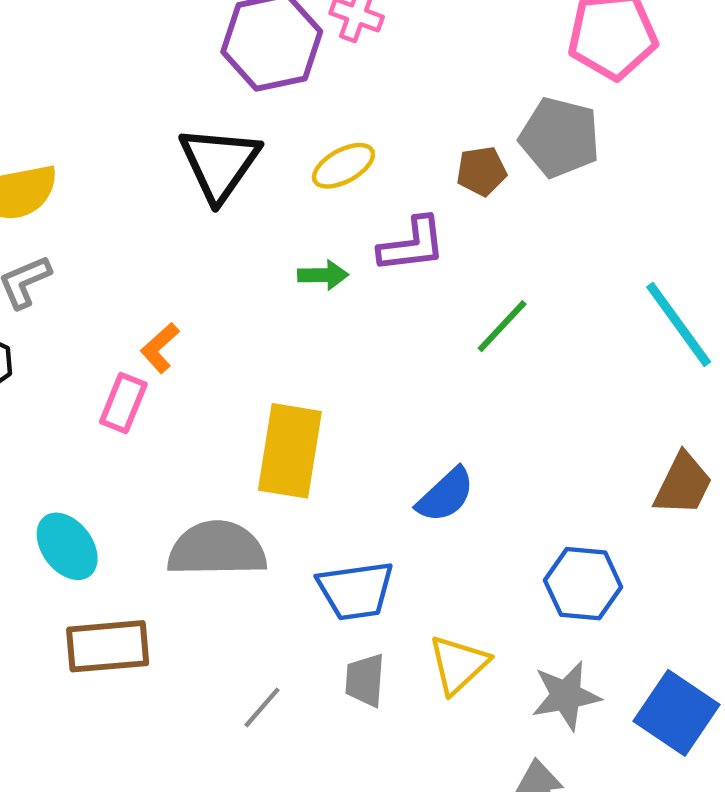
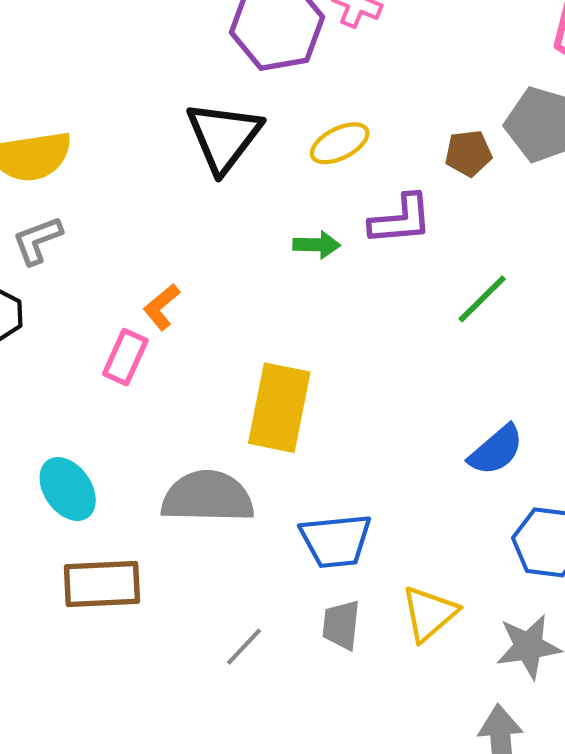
blue semicircle: (446, 495) -> (496, 450), moved

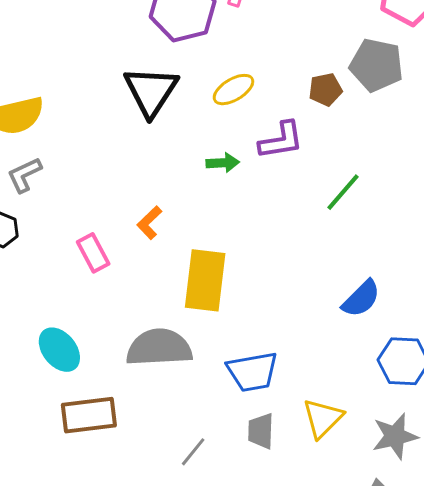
orange L-shape: (161, 307) -> (149, 223), moved
pink rectangle: (125, 357) -> (93, 253), turned -48

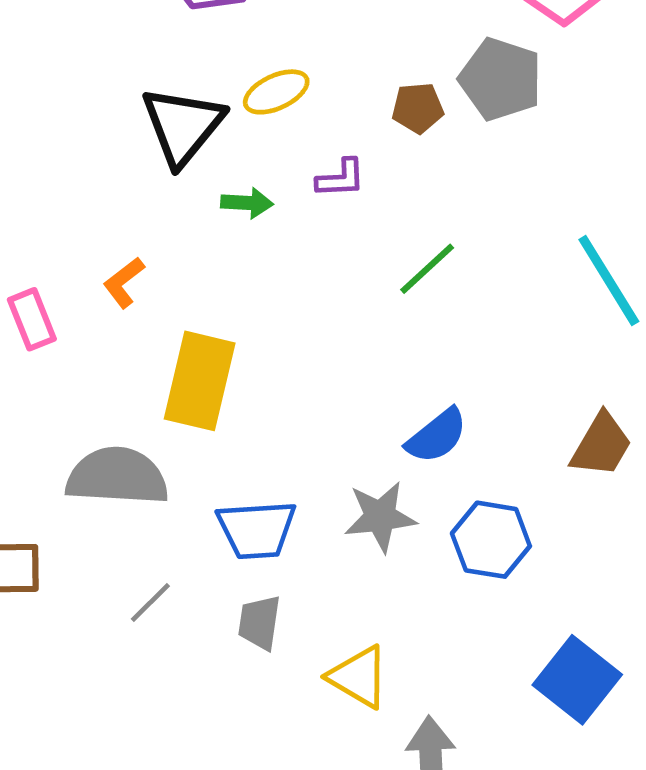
black triangle: (151, 91) -> (183, 126), moved
purple L-shape: (281, 140) -> (341, 178), size x0.7
yellow triangle: (323, 418) -> (359, 677), moved, turned -51
gray star: (395, 436) -> (380, 517), moved
gray line: (193, 452) -> (150, 603), moved

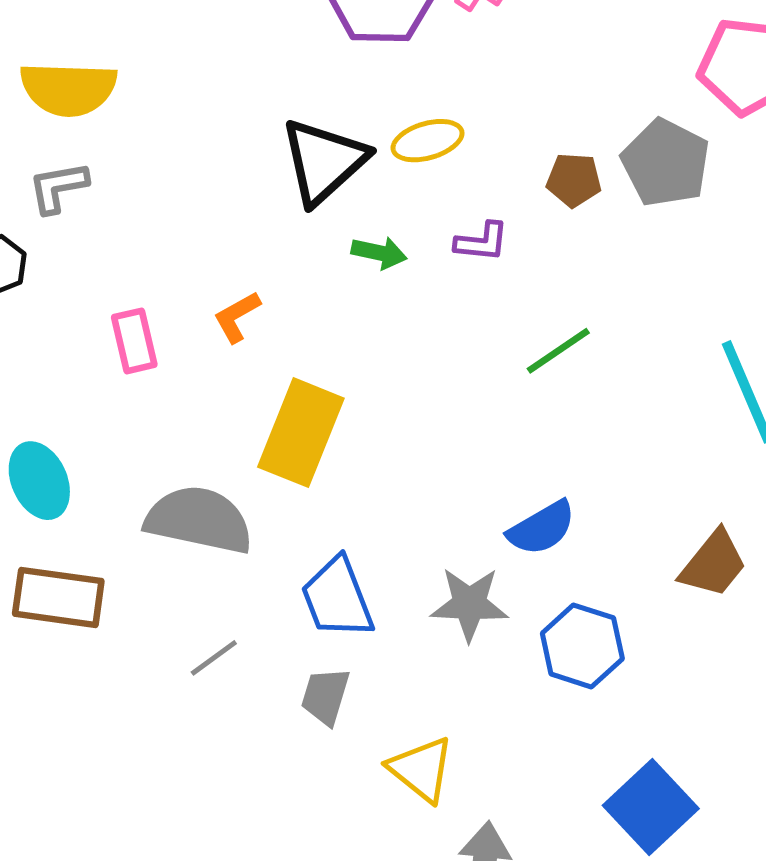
blue trapezoid: (257, 530) -> (337, 598), turned 64

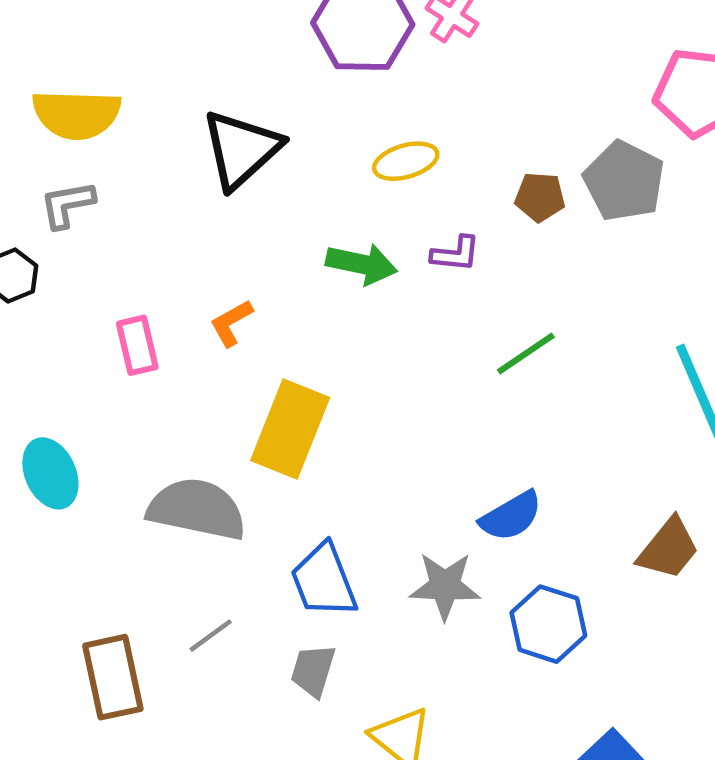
black triangle: (324, 161) -> (241, 149), moved
green arrow: (379, 253) -> (362, 264), size x1.4
brown rectangle: (58, 597) -> (113, 677), moved, turned 70

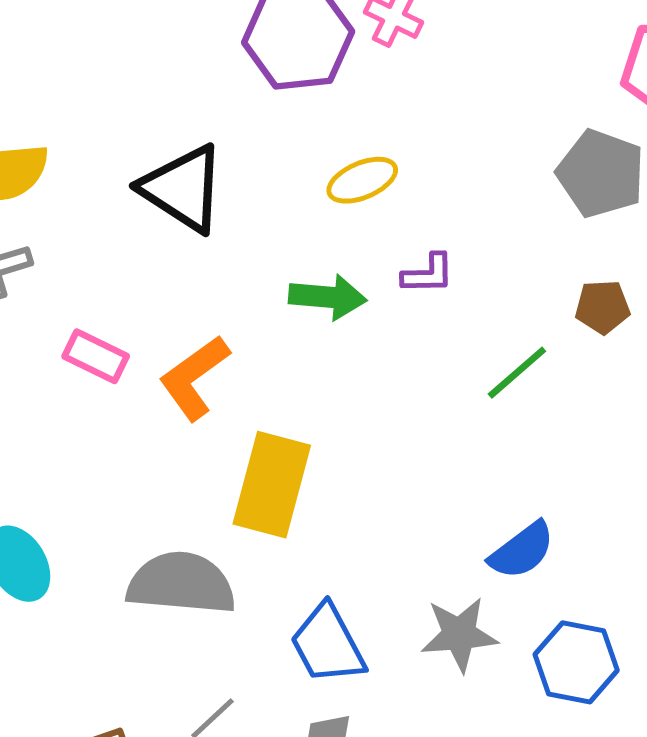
black triangle: (241, 149) -> (183, 188), turned -38
brown pentagon: (540, 197) -> (602, 307), moved
orange L-shape: (231, 323) -> (194, 378), size x1.6
pink rectangle: (137, 345) -> (96, 356), moved, turned -44

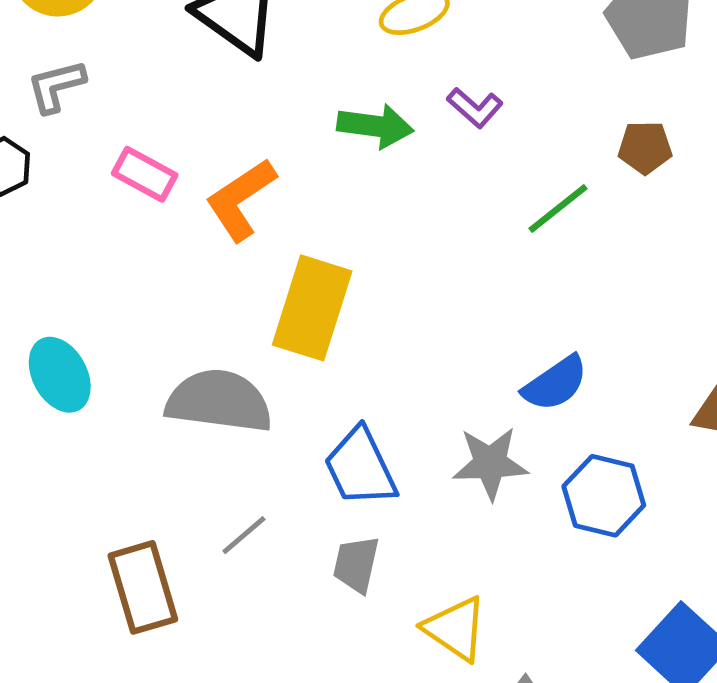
purple L-shape: (428, 274) -> (475, 108), turned 40

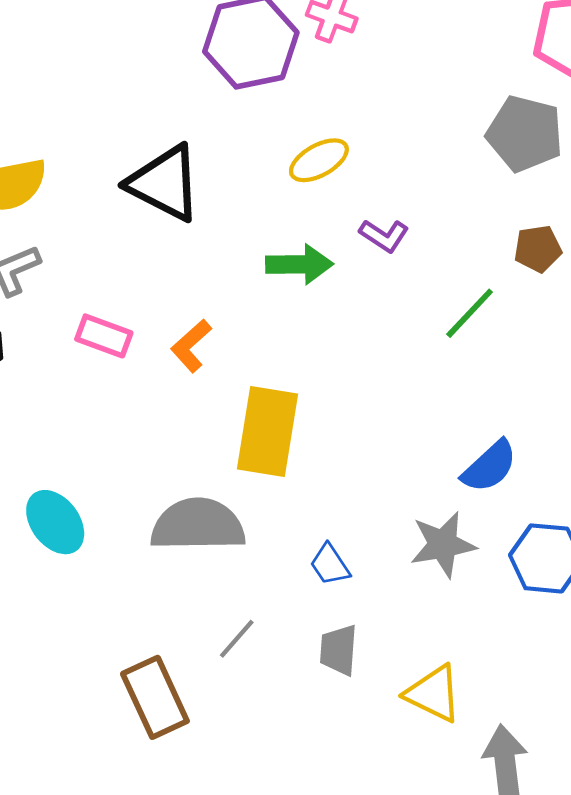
orange L-shape: (241, 199) -> (191, 346), size x0.7
blue trapezoid: (360, 467) -> (330, 565), size x0.6

